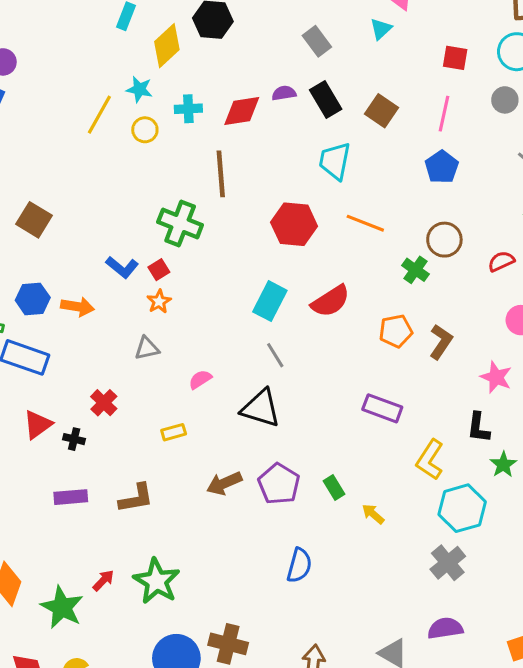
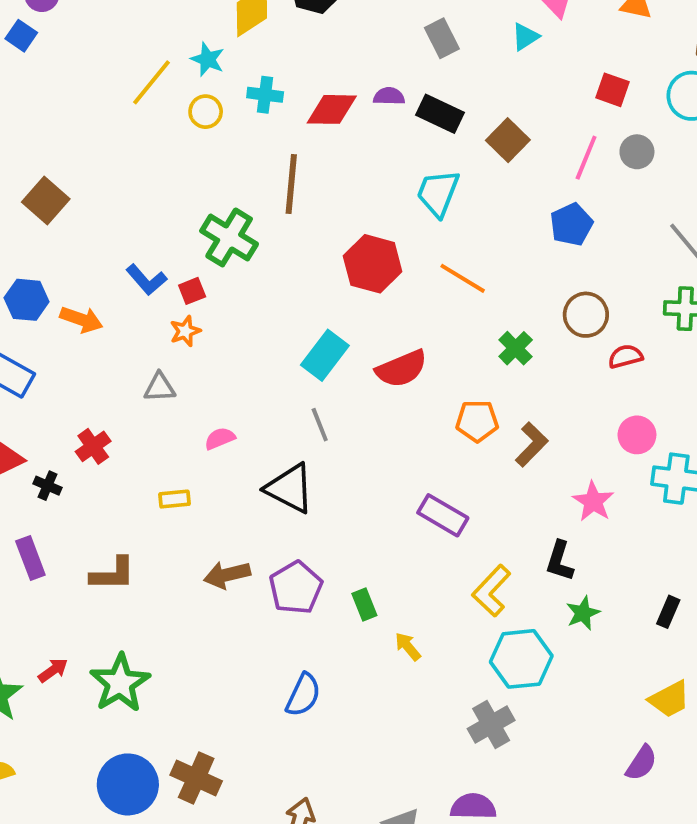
black rectangle: (326, 100) -> (440, 114), turned -44
gray circle: (505, 100) -> (637, 152), moved
brown circle: (444, 240) -> (586, 315), moved
purple rectangle: (71, 497) -> (30, 558), turned 64

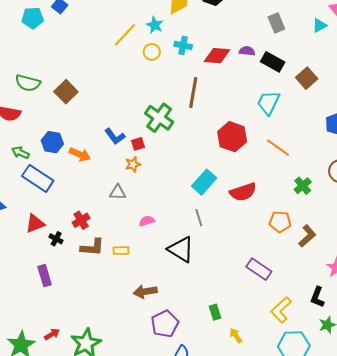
brown L-shape: (113, 574) -> (92, 247), moved
purple pentagon: (296, 588) -> (165, 324), moved

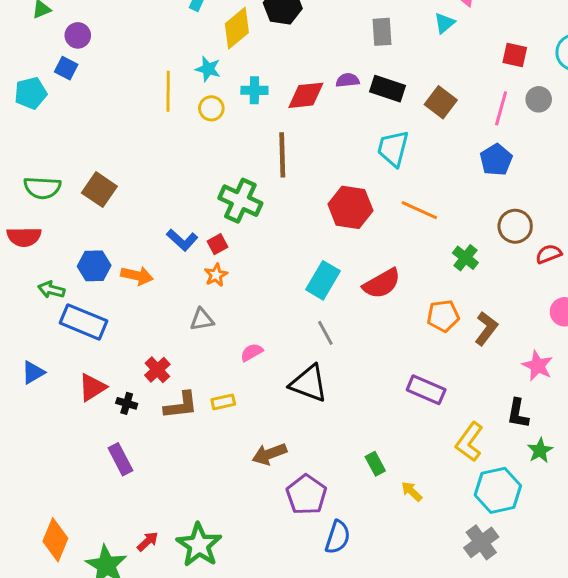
gray rectangle: (276, 23) -> (382, 32), turned 30
yellow line: (125, 35) -> (168, 91), turned -32

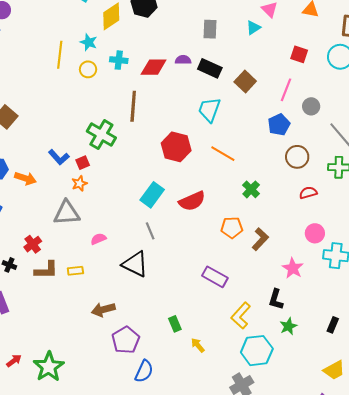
gray circle: (539, 99) -> (311, 106), moved
brown circle: (515, 226) -> (297, 157), moved
gray triangle: (202, 319) -> (67, 213), size x1.6

